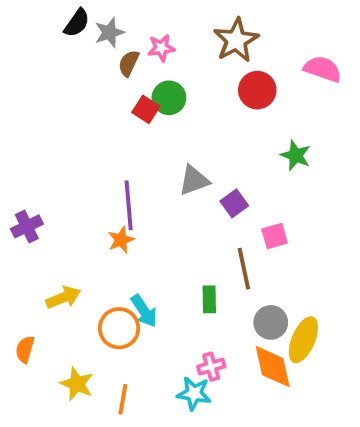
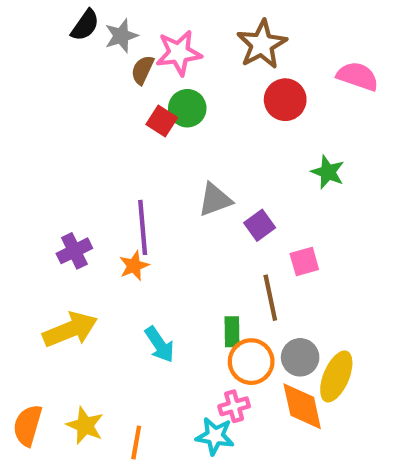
pink star: (161, 48) -> (179, 53), size x1.5
purple cross: (27, 226) -> (74, 251), moved
yellow arrow: (63, 297) -> (70, 330), size x1.4
orange circle: (119, 328) -> (251, 362), moved
orange semicircle: (25, 349) -> (28, 425), moved, size x1.4

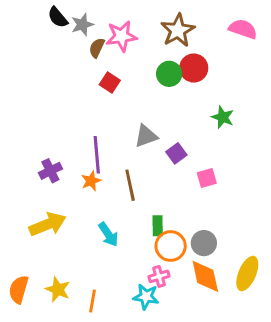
black semicircle: (85, 25) -> (58, 17), turned 105
pink semicircle: (358, 76) -> (243, 29), moved
green circle: (187, 108) -> (169, 74), moved
brown line: (270, 298) -> (130, 185), moved
yellow ellipse: (336, 376) -> (247, 273), moved

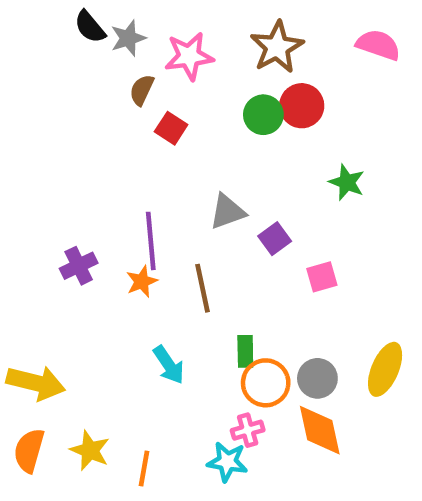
brown semicircle: (97, 48) -> (142, 90), moved
yellow arrow: (48, 224) -> (36, 383), moved, turned 36
yellow ellipse: (247, 273) -> (385, 369), moved

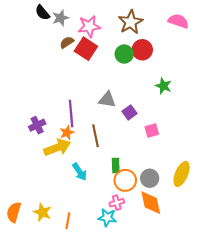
brown semicircle: (142, 90) -> (67, 42), turned 32
red square: (171, 128) -> (86, 49), moved, size x1.5
gray triangle: (227, 212) -> (107, 100), turned 30
yellow arrow: (36, 383) -> (57, 147), moved, turned -35

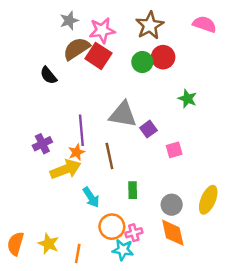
black semicircle: (42, 13) -> (48, 75), moved
brown semicircle: (67, 42) -> (77, 49), size x1.6
gray triangle: (107, 100) -> (123, 114), size x1.4
orange circle: (125, 180) -> (112, 227), moved

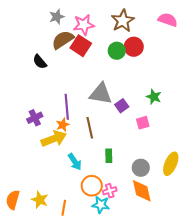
green star: (187, 99) -> (154, 97), moved

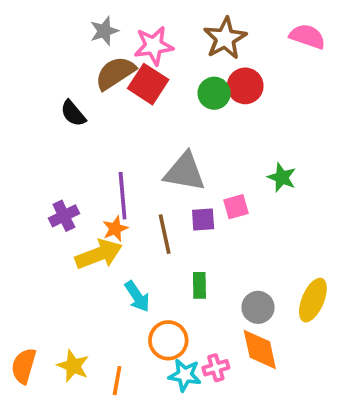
purple square: (122, 106) -> (203, 219), moved, turned 32
pink square: (143, 123) -> (236, 207), moved
pink cross: (110, 191) -> (216, 368), moved

